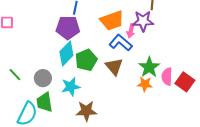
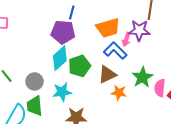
brown triangle: (114, 67) -> (107, 74), turned 42
orange star: (145, 84) -> (119, 93), moved

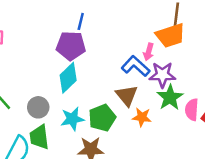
orange trapezoid: (108, 28) -> (170, 36), moved
purple star: (139, 30) -> (162, 75), moved
green pentagon: (79, 66) -> (102, 118), moved
brown triangle: (107, 74) -> (127, 95), turned -42

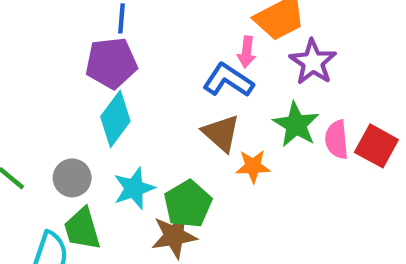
purple star: (162, 75) -> (313, 62), moved, turned -30
green pentagon: (102, 118) -> (188, 204), moved

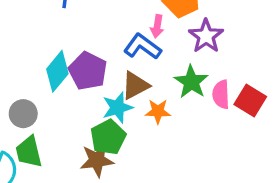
purple pentagon: (111, 63) -> (88, 71), moved, turned 30
brown triangle: (221, 133) -> (135, 86), turned 48
cyan star: (134, 188) -> (117, 108), moved

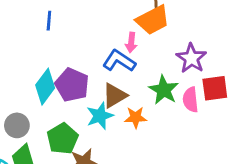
purple star: (206, 36) -> (191, 58), moved
red square: (250, 101) -> (215, 88), moved, turned -36
green pentagon: (108, 137) -> (63, 139), moved

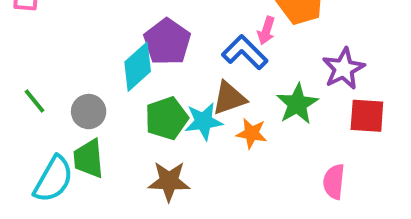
purple pentagon: (72, 85) -> (167, 42), moved
pink semicircle: (190, 100) -> (334, 182), moved
green pentagon: (63, 139) -> (167, 118), moved

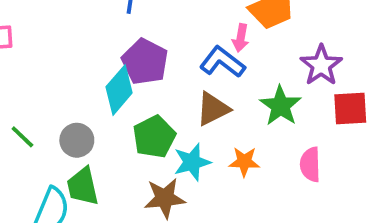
cyan star: (204, 121) -> (192, 162), moved
orange star: (252, 133) -> (244, 162), moved
pink semicircle: (334, 182) -> (310, 164), moved

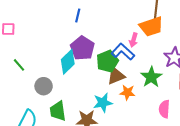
green line: (22, 137) -> (19, 65), moved
green pentagon: (154, 137) -> (107, 61), moved
orange star: (244, 162) -> (127, 92), moved
green trapezoid: (83, 186) -> (58, 111), moved

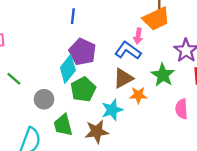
green pentagon: (107, 61) -> (83, 89), moved

